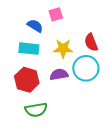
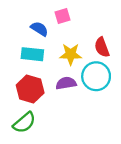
green semicircle: (36, 110) -> (24, 123), moved, turned -30

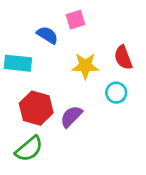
cyan rectangle: (32, 54) -> (18, 63), moved
cyan circle: (96, 76) -> (116, 93), size x0.6
purple semicircle: (66, 83) -> (71, 117), moved, turned -36

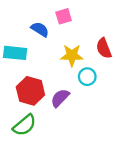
cyan circle: (116, 93) -> (87, 77), moved

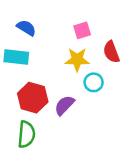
pink square: (64, 16) -> (82, 30), moved
blue semicircle: (40, 29) -> (26, 28), moved
green semicircle: (25, 125) -> (26, 134), turned -45

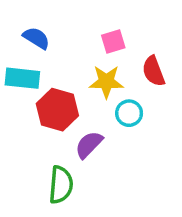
red hexagon: (33, 98) -> (57, 110), moved
green semicircle: (26, 134) -> (61, 185), moved

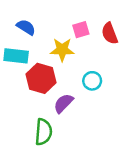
red semicircle: (153, 71) -> (110, 33), moved
yellow star: (106, 82) -> (62, 50), moved

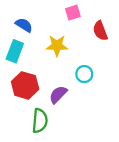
pink square: (81, 30) -> (73, 13), moved
cyan rectangle: (16, 56) -> (15, 51), turned -75
red hexagon: (41, 78) -> (25, 85), moved

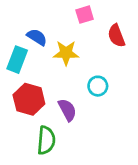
blue semicircle: (24, 25) -> (37, 37), moved
purple semicircle: (58, 95) -> (67, 110), turned 108

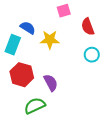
cyan circle: (98, 86) -> (92, 55), moved
green semicircle: (46, 140) -> (35, 106), turned -120

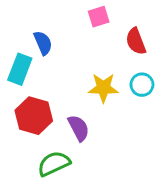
blue semicircle: (28, 28) -> (43, 43), turned 35
yellow star: (50, 40) -> (103, 88), moved

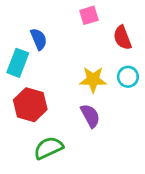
purple semicircle: (79, 128) -> (90, 116), moved

